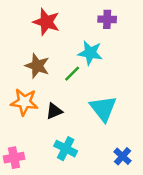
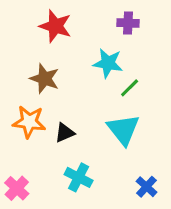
green line: (72, 74) -> (130, 88), moved
pink cross: (14, 158) -> (17, 188), turned -36

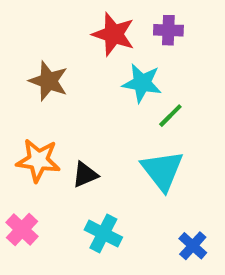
red star: (55, 26) -> (114, 34), moved
brown star: (45, 79) -> (48, 81), moved
pink cross: (17, 188) -> (22, 229), moved

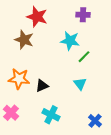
red star: (114, 34) -> (37, 17), moved
cyan triangle: (162, 170) -> (80, 84), size x0.6

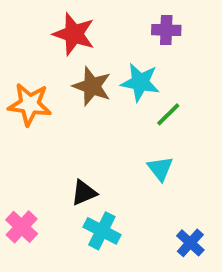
brown star: (24, 40) -> (92, 86), moved
orange star: (19, 79) -> (30, 104), moved
black triangle: (42, 86) -> (84, 193), moved

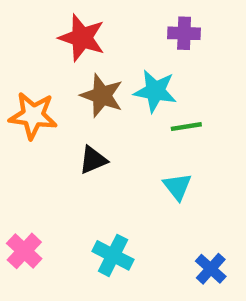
green line: (168, 114) -> (186, 127), turned 36
black triangle: (84, 193) -> (93, 160), moved

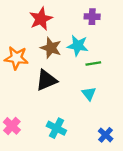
red star: (82, 38) -> (41, 19), turned 30
black triangle: (93, 160) -> (46, 80), size x1.5

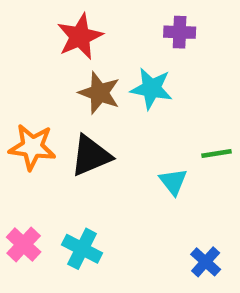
orange star: (16, 58) -> (32, 147), moved
green line: (93, 63) -> (216, 153), moved
cyan cross: (56, 128) -> (82, 249), moved

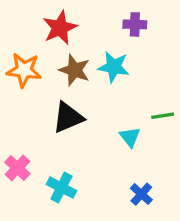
orange star: (32, 147) -> (24, 70), moved
pink cross: (24, 245) -> (17, 168), moved
blue cross: (206, 262) -> (141, 194), moved

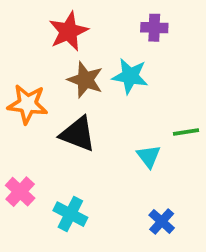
orange star: (24, 70) -> (28, 104), moved
black triangle: (68, 117) -> (78, 134), turned 44

